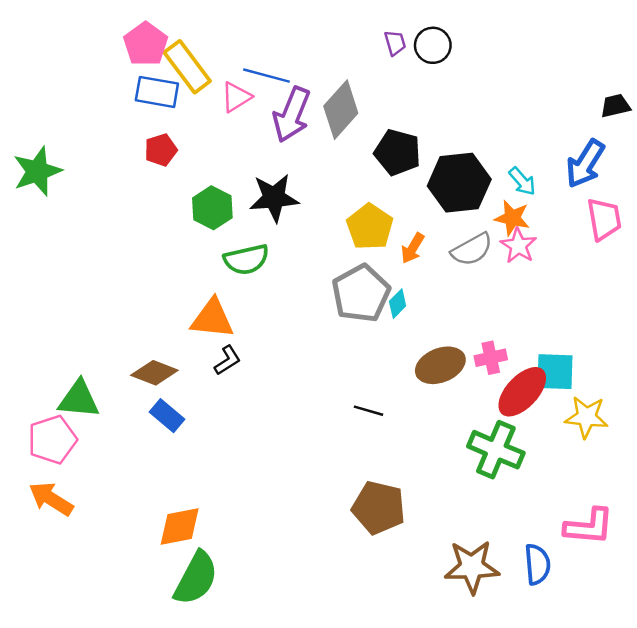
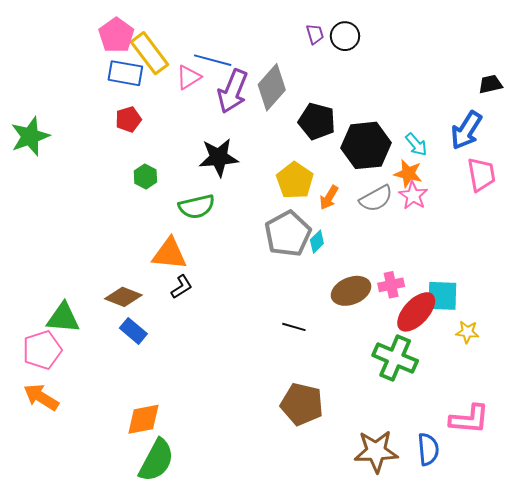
green hexagon: (212, 208) -> (145, 177), moved, size x0.7
yellow star: (586, 417) -> (467, 332), size x0.7

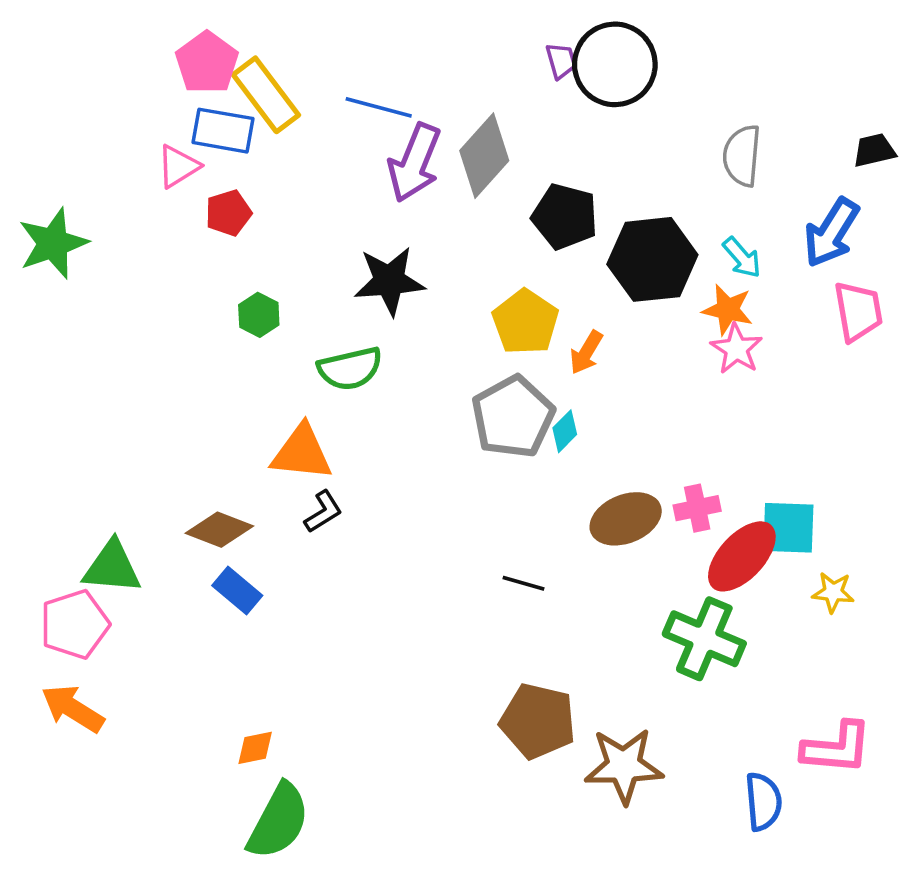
black circle: (345, 36) -> (615, 64), size x1.6
pink triangle: (189, 77) -> (178, 166), moved
gray semicircle: (376, 199) -> (742, 156), moved, turned 124
orange diamond: (143, 419) -> (255, 748), size x0.6
brown star: (376, 451) -> (624, 766), moved

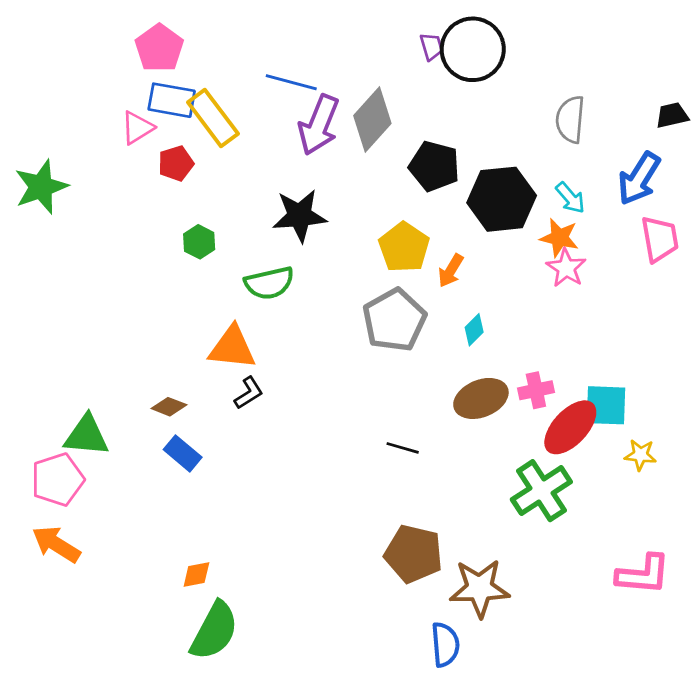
yellow rectangle: (266, 95) -> (213, 118), moved
cyan diamond: (565, 431) -> (474, 330), moved
brown diamond: (219, 530) -> (169, 407), size x0.7
green cross: (704, 639) -> (541, 491), turned 34
blue semicircle: (763, 802) -> (445, 645), moved

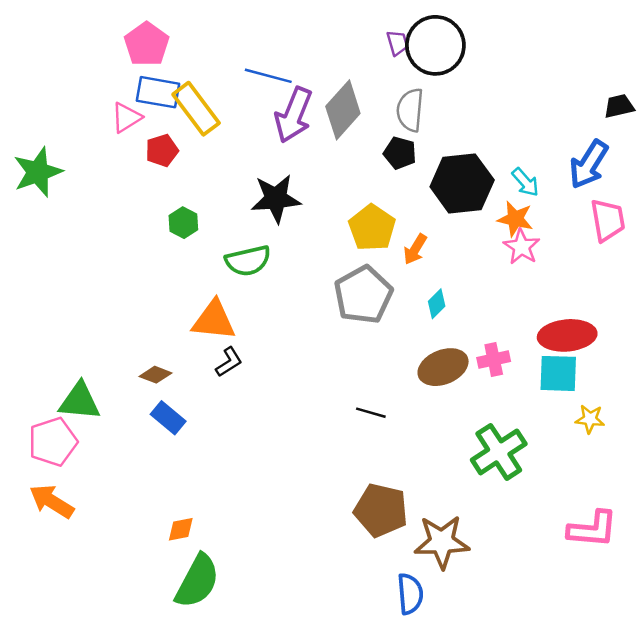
gray semicircle: (570, 119) -> (410, 110), moved
black pentagon: (434, 166) -> (400, 153), size x0.7
red ellipse: (570, 427) -> (567, 335), moved, turned 42

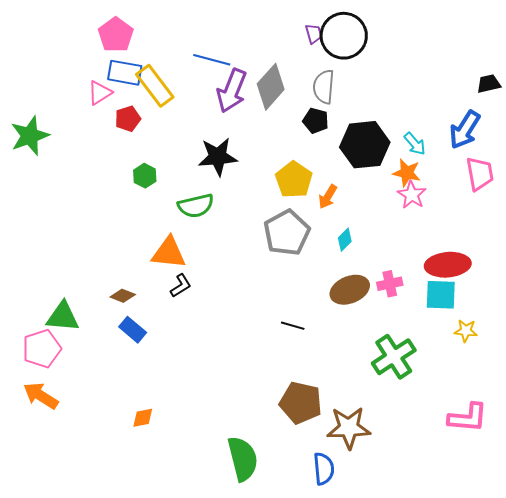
green semicircle: (197, 581) -> (243, 459), moved, turned -42

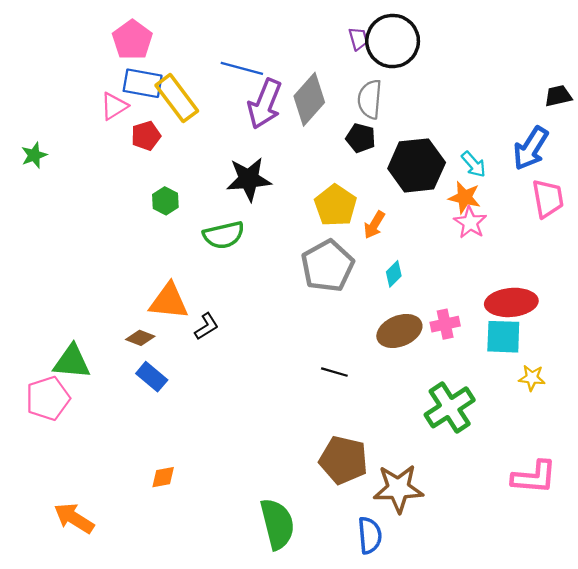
green star: (30, 136) -> (34, 155), size x0.6
orange triangle: (169, 253) -> (169, 301), moved
orange arrow: (41, 396) -> (74, 518), moved

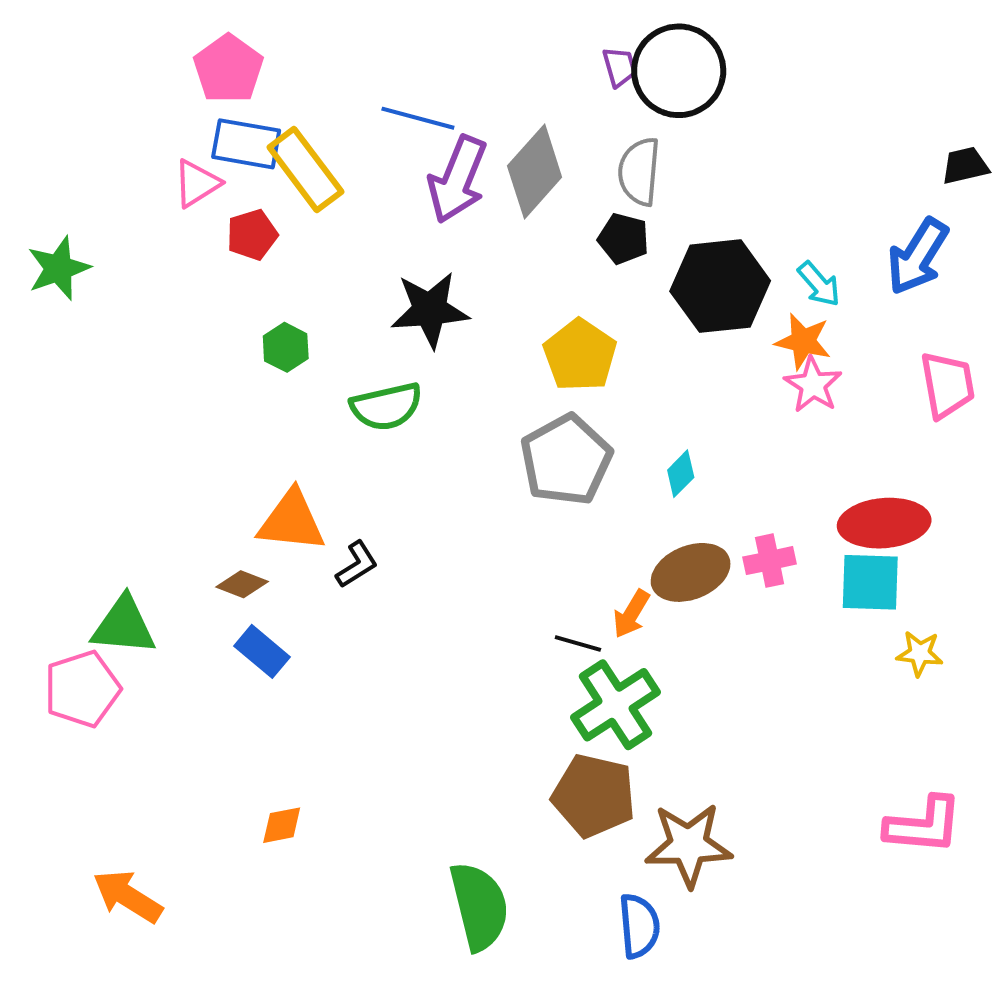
green star: (34, 155) -> (59, 268), size x1.4
pink trapezoid: (548, 199) -> (947, 385), moved
orange arrow: (374, 225) -> (631, 614), moved
green cross: (450, 407) -> (615, 705), moved

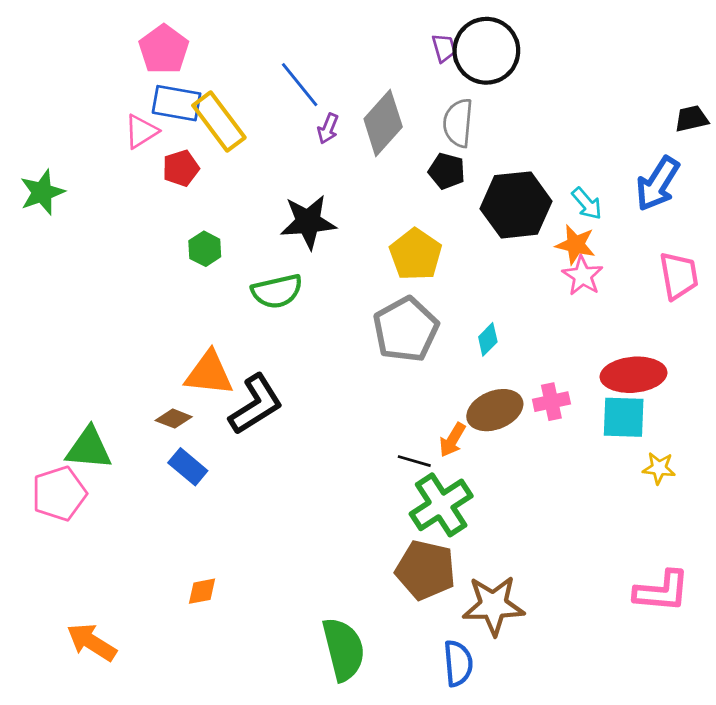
blue line: (418, 118) -> (300, 85), turned 36
purple arrow: (457, 179) -> (328, 129), size x0.5
black L-shape: (357, 565) -> (256, 404), size x1.8

